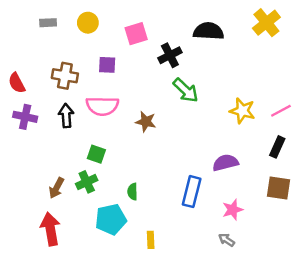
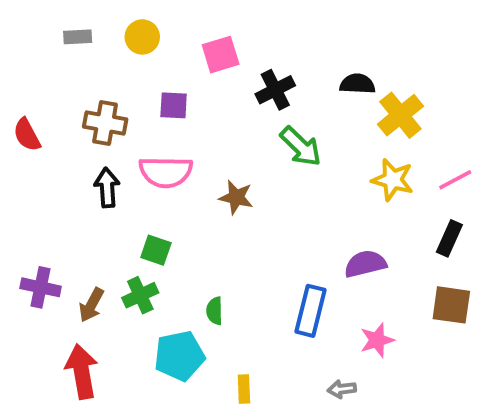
yellow cross: (266, 23) -> (400, 115), moved
black semicircle: (209, 31) -> (357, 84), moved, size x0.7
purple cross: (25, 117) -> (41, 287), moved
gray arrow: (227, 240) -> (342, 389), moved, turned -42

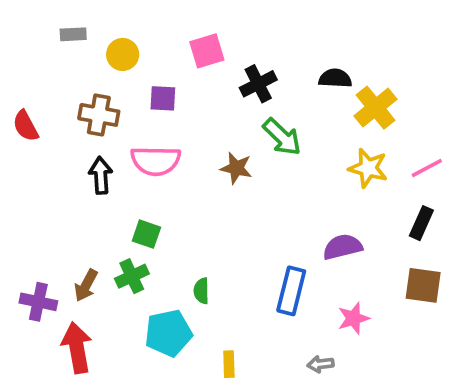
yellow circle: (142, 37) -> (123, 54), moved
brown star: (236, 197) -> (236, 168), moved
purple cross: (41, 287) -> (38, 302), moved

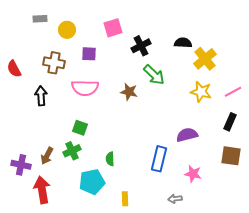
black arrow: (101, 175) -> (41, 96), moved
pink star: (354, 318) -> (193, 174), turned 30

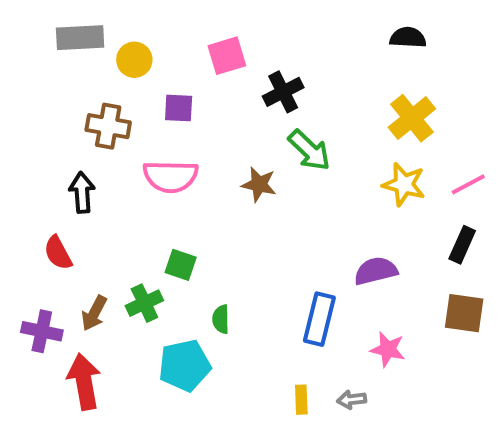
gray rectangle: (40, 19) -> (80, 38), size x1.6
black semicircle: (183, 43) -> (408, 38), moved
red semicircle: (14, 69) -> (58, 253), moved
green square: (80, 128) -> (181, 265), moved
yellow rectangle: (125, 199) -> (301, 400), moved

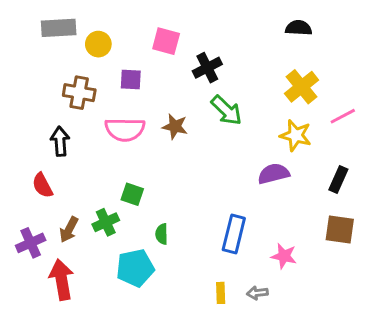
pink square: (227, 56) -> (166, 41), turned 32
brown star: (259, 184) -> (175, 127), moved
pink line: (468, 184) -> (343, 116), moved
purple semicircle: (376, 271) -> (274, 174), moved
purple cross: (42, 331) -> (31, 243), turned -36

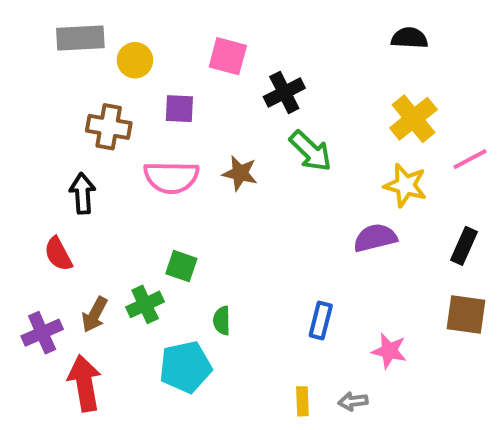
blue rectangle: (234, 234) -> (321, 321), size x0.7

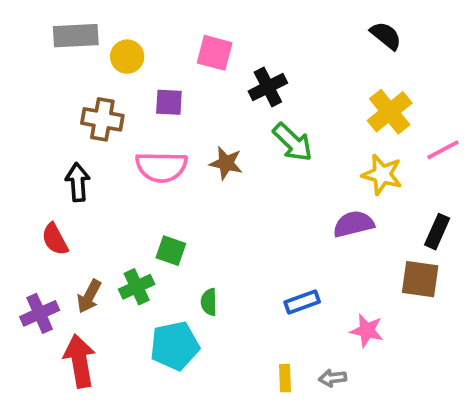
black semicircle: (409, 38) -> (386, 36), turned 36
brown square: (466, 315) -> (420, 279), moved
blue rectangle: (321, 321) -> (302, 302), turned 56

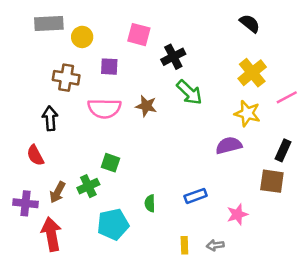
green semicircle: (209, 302) -> (150, 203), moved
purple cross: (40, 313) -> (25, 203), turned 30
pink star: (367, 331) -> (237, 214), turned -30

